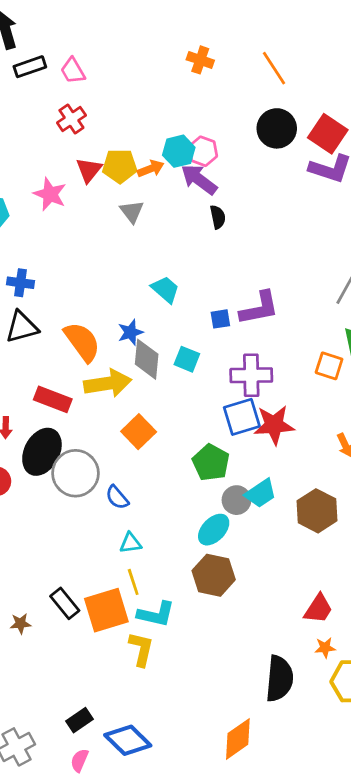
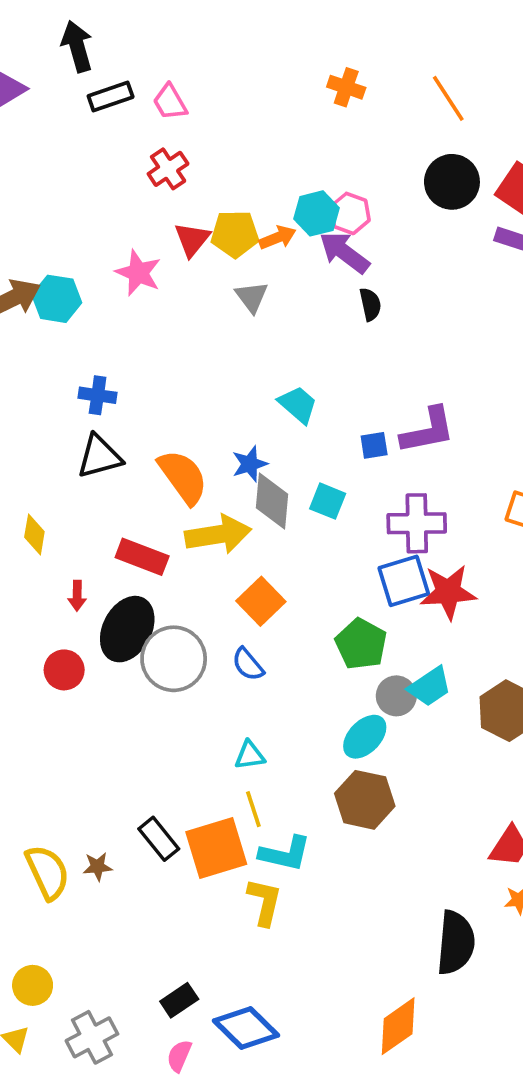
blue semicircle: (117, 497) -> (248, 664), moved

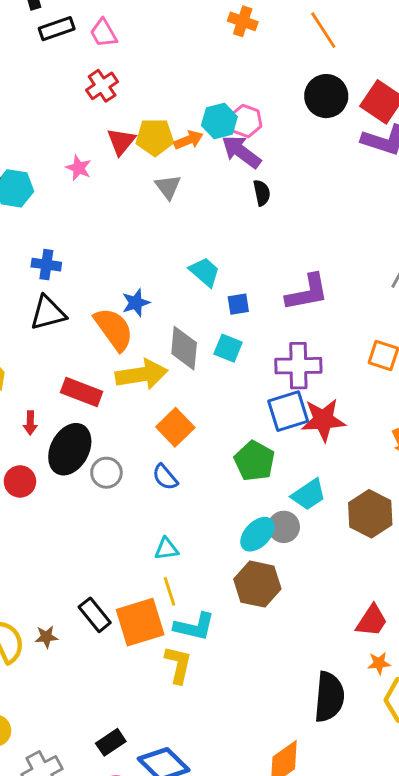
pink star: (138, 273) -> (79, 168), size x0.7
blue square: (374, 445) -> (238, 304), moved
blue star: (250, 464) -> (136, 303), moved
gray circle: (174, 659) -> (106, 473), size x0.6
gray circle: (396, 696) -> (284, 527), moved

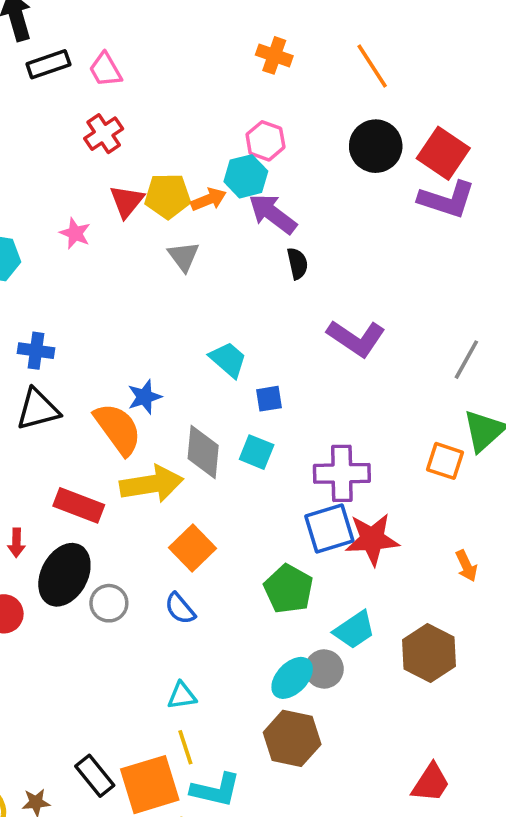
pink hexagon: (246, 121) -> (265, 141), moved
purple L-shape: (307, 292) -> (356, 338), moved, turned 45

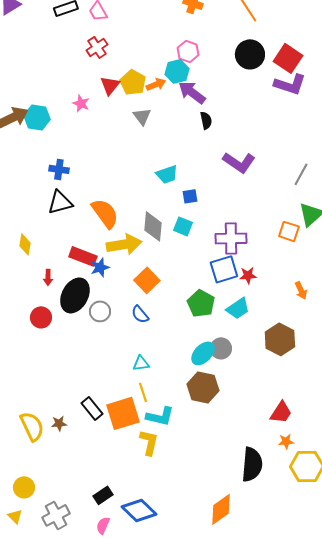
yellow pentagon: (168, 196) -> (133, 82), turned 30
cyan trapezoid: (228, 360) -> (167, 174), turned 120
blue star: (144, 397) -> (100, 267), moved
red star: (372, 539) -> (248, 275), size x0.6
cyan trapezoid: (354, 630) -> (238, 308), moved

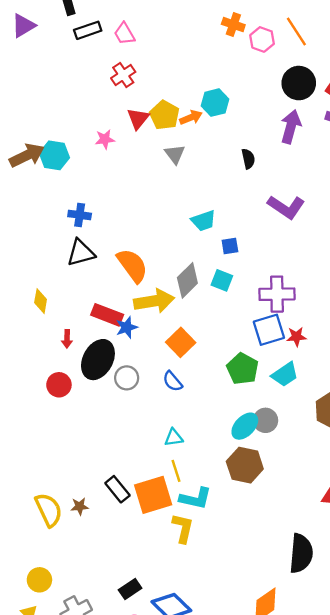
pink hexagon: (188, 51) -> (262, 39), moved
purple arrow: (192, 92) -> (291, 127), moved, turned 68
pink star: (81, 103) -> (105, 139), turned -30
gray diamond: (153, 226) -> (187, 280), turned 40

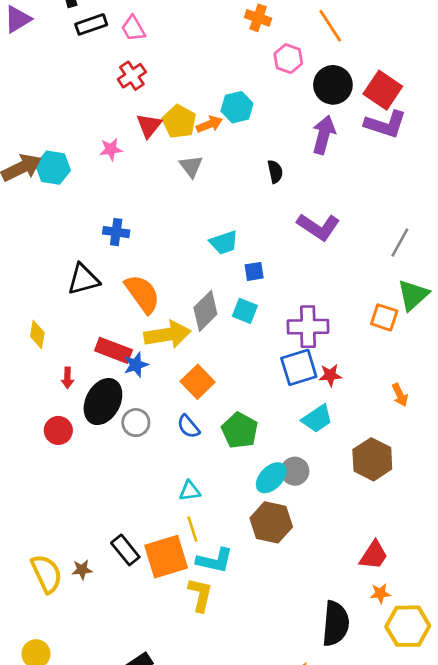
pink hexagon: (262, 39) -> (288, 59), moved
blue cross: (80, 215) -> (116, 232), moved
green pentagon: (243, 369) -> (240, 430), moved

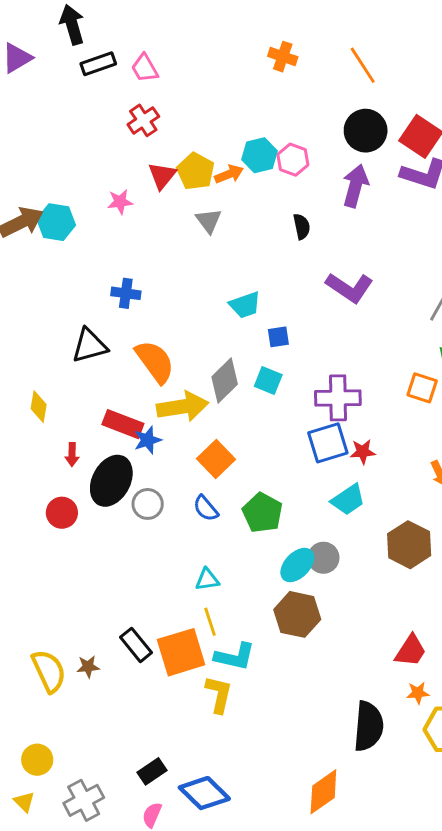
pink hexagon: (288, 59) -> (293, 160), moved

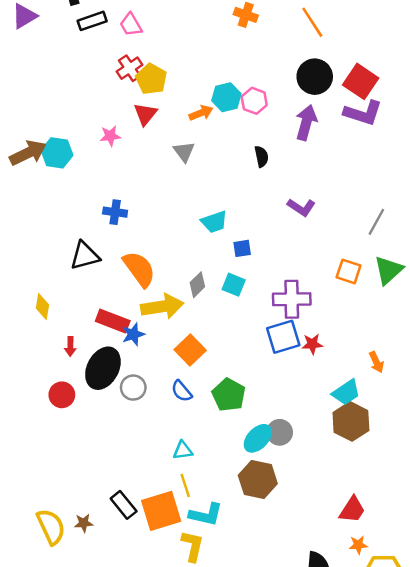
yellow pentagon: (196, 171) -> (151, 79), moved
purple L-shape: (350, 288) -> (301, 207), size x0.7
gray diamond: (225, 381) -> (197, 285), size x0.7
orange square: (422, 388) -> (349, 271), moved
cyan trapezoid: (348, 500) -> (346, 392), moved

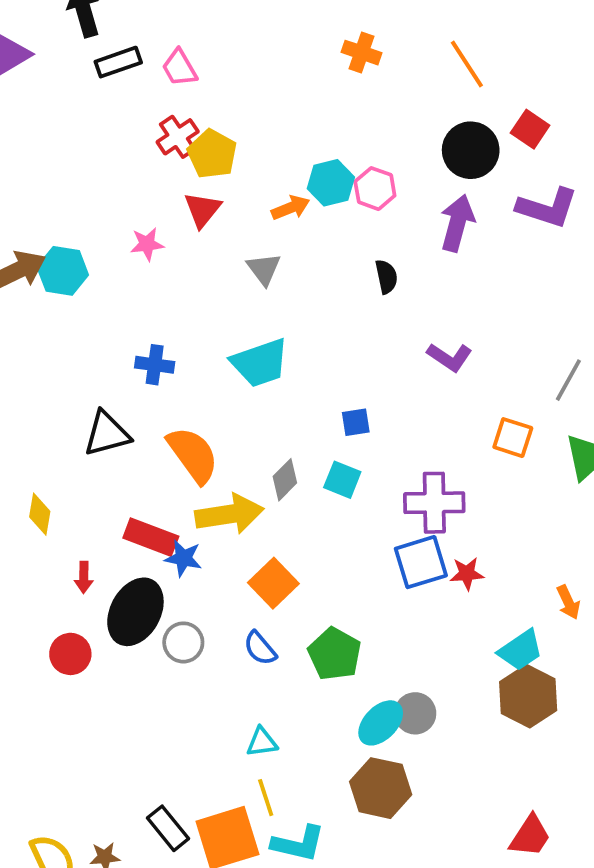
red square: (361, 81) -> (530, 129), moved, size x0.7
cyan trapezoid: (214, 222) -> (260, 363), moved, size x1.4
orange square: (349, 271) -> (513, 438), moved
blue star: (133, 334) -> (183, 558), turned 30

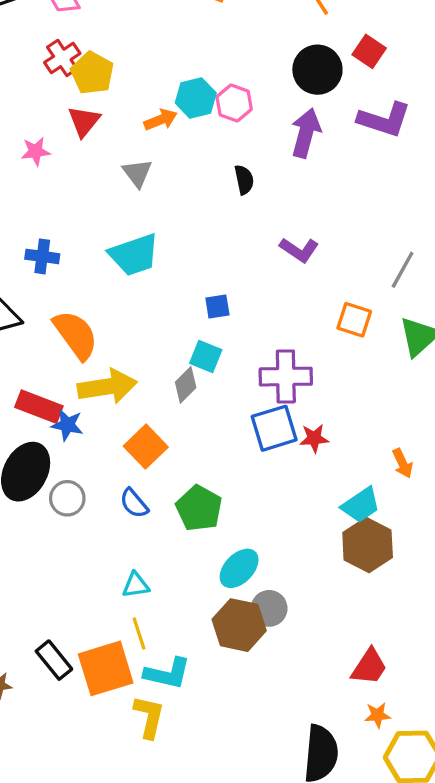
gray diamond: (285, 480) -> (186, 385), moved
gray circle: (415, 713) -> (269, 608), moved

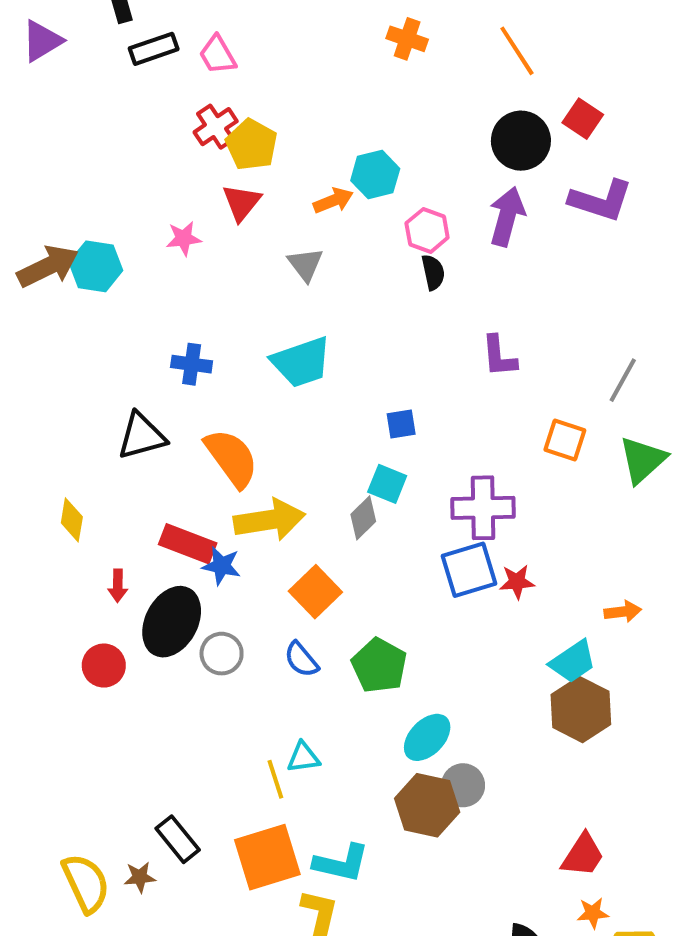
pink hexagon: (234, 103) -> (427, 230), moved
purple L-shape: (299, 250) -> (499, 356), turned 51
orange arrow: (403, 463) -> (623, 612), turned -72
yellow line: (139, 633) -> (275, 779), moved
black rectangle: (54, 660) -> (178, 839), moved

